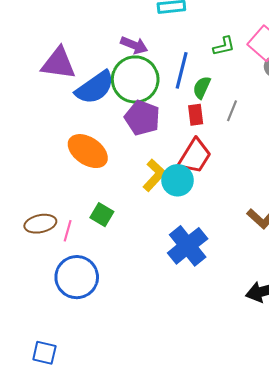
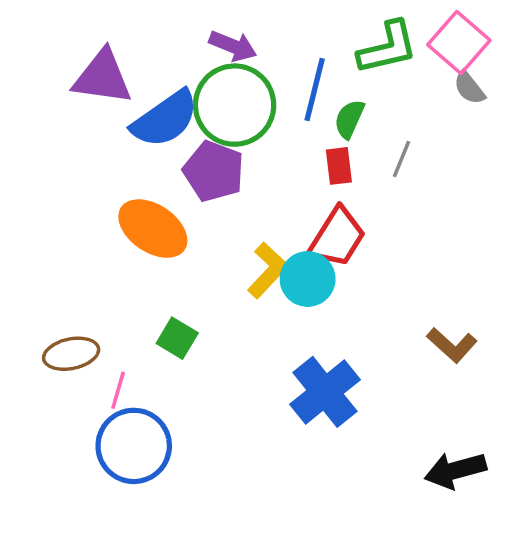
green L-shape: (224, 46) -> (388, 48), size x1.6
purple pentagon: (142, 118) -> (214, 171), moved
pink line: (68, 231) -> (118, 390), moved

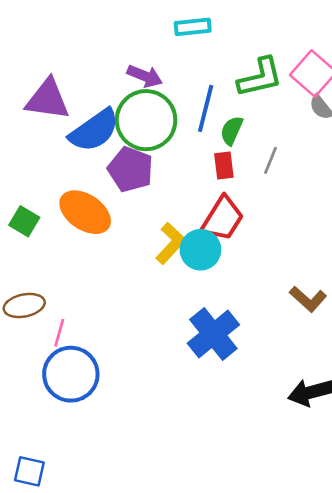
green square: (177, 338) -> (24, 221), moved

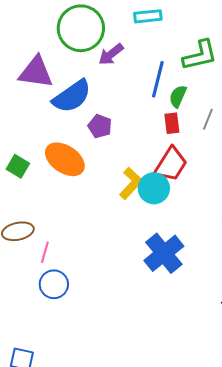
purple arrow: (145, 76) -> (111, 54), turned 120
green circle: (146, 120) -> (81, 28), moved
purple pentagon: (130, 169) -> (100, 126), size x0.7
blue circle: (71, 374) -> (54, 284), size x0.7

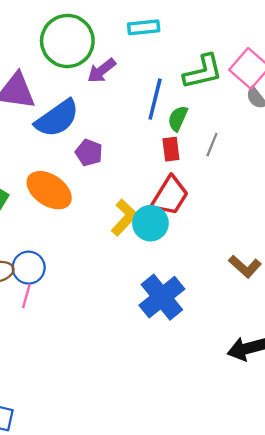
blue circle: (54, 284) -> (29, 268), moved

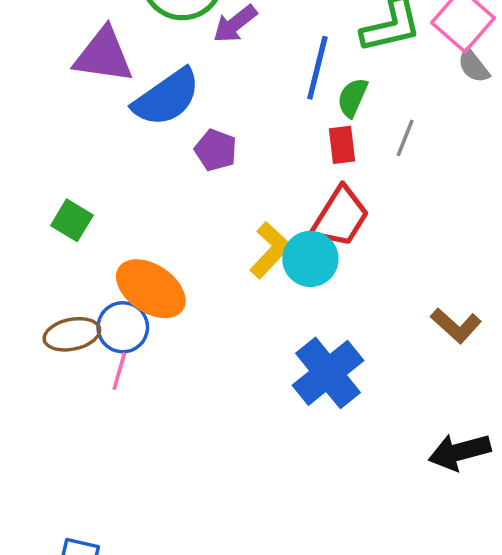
orange ellipse: (49, 190) -> (151, 289), moved

